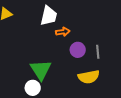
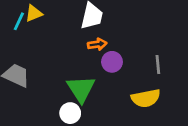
orange arrow: (63, 32) -> (97, 44), moved
purple circle: (78, 50) -> (112, 62), moved

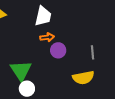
green triangle: (81, 89) -> (21, 70), moved

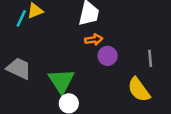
yellow semicircle: (83, 78) -> (139, 90), turned 65

